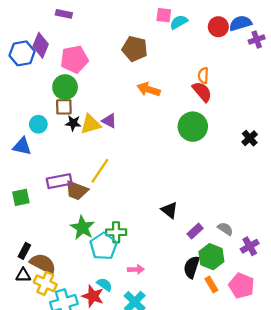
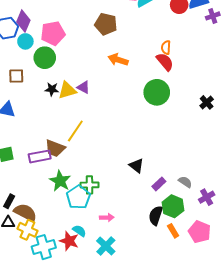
brown square: (64, 107) -> (16, 76), moved
cyan circle: (38, 124) -> (25, 41), moved
purple rectangle: (59, 181) -> (40, 156), moved

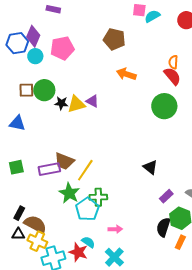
green circle: (45, 58) -> (44, 90), moved
yellow line: (75, 131) -> (85, 170), moved
black triangle: (136, 166) -> (150, 167), moved
orange rectangle: (173, 231) -> (180, 242), turned 56

